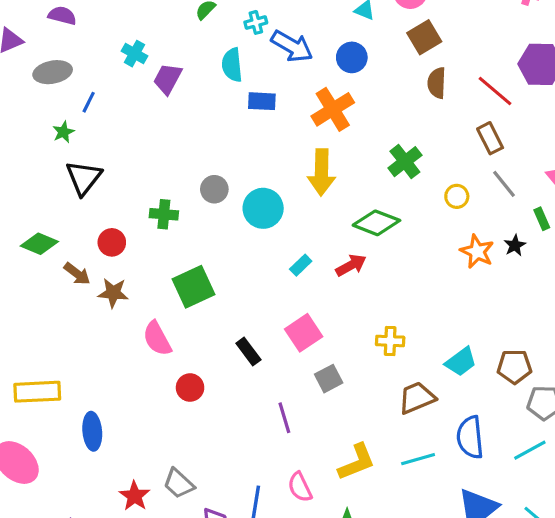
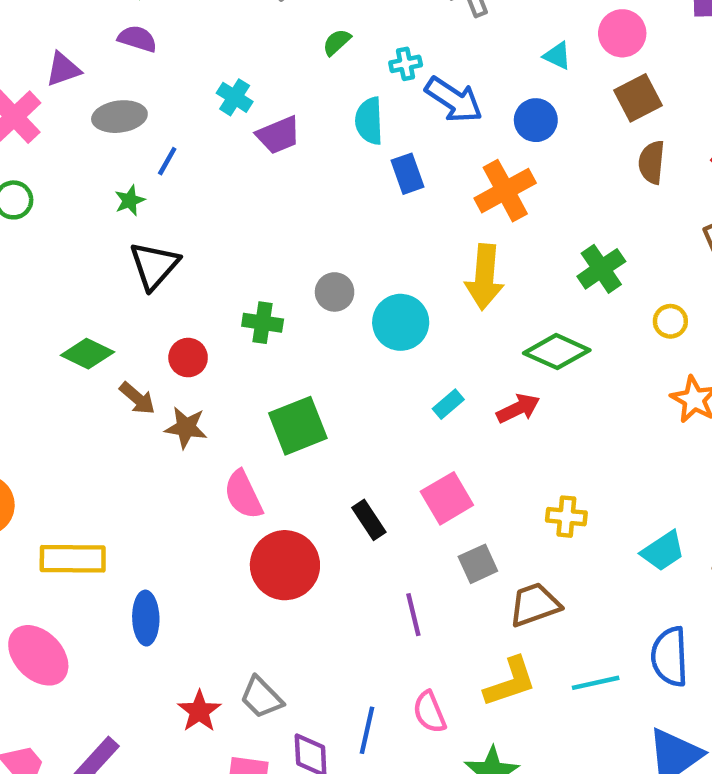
purple trapezoid: (167, 79) -> (278, 135), turned -144
blue rectangle: (262, 101) -> (408, 174), turned 64
red circle: (190, 388) -> (285, 565), size x1.8
brown trapezoid: (417, 398) -> (535, 605), moved

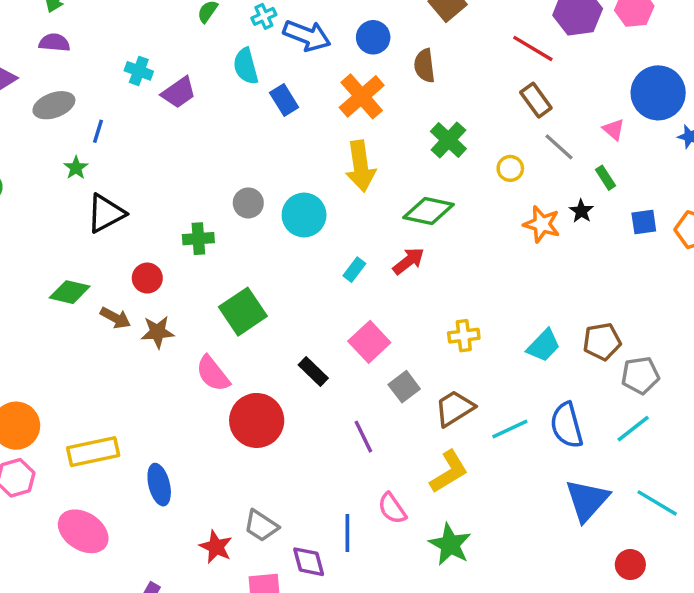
brown semicircle: (652, 162) -> (425, 66), moved
black triangle: (154, 266) -> (106, 213), turned 33
cyan line: (596, 683) -> (510, 429), moved

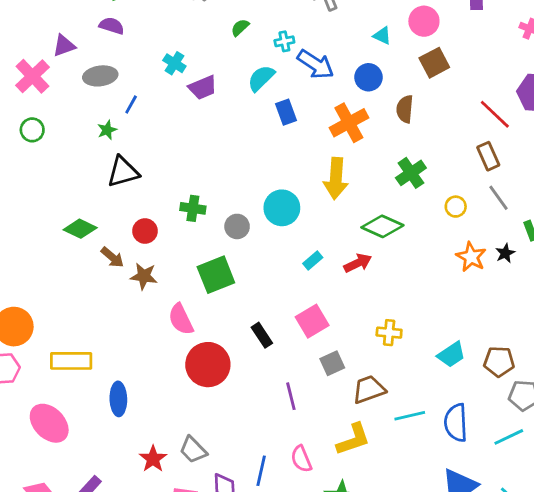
cyan semicircle: (246, 66) -> (261, 78), turned 48
gray circle: (248, 203) -> (237, 226), moved

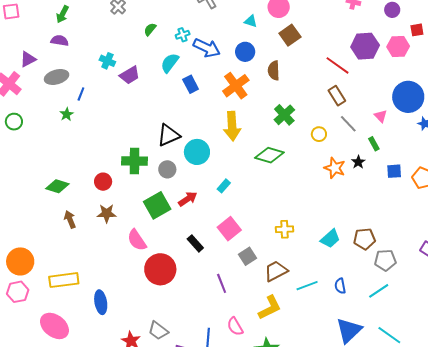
black triangle: (123, 172) -> (169, 135), moved
green cross: (193, 208) -> (135, 161), size x1.4
brown arrow: (112, 257) -> (70, 219), moved, turned -144
red arrow: (358, 263) -> (188, 199), moved
blue semicircle: (456, 423) -> (340, 286), size x0.6

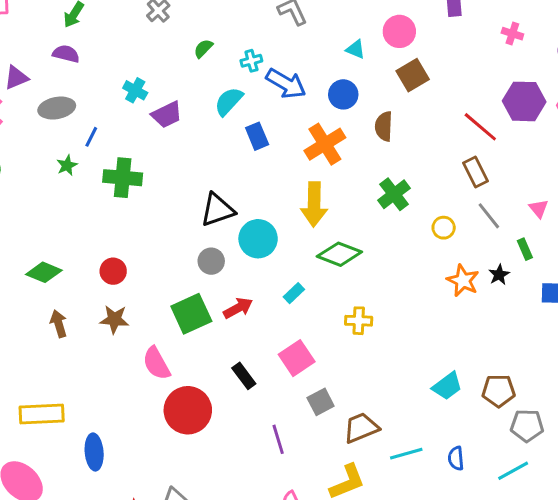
green diamond: (269, 155) -> (339, 254), moved
green cross: (135, 161) -> (123, 178), moved
yellow cross: (284, 229) -> (359, 321), moved

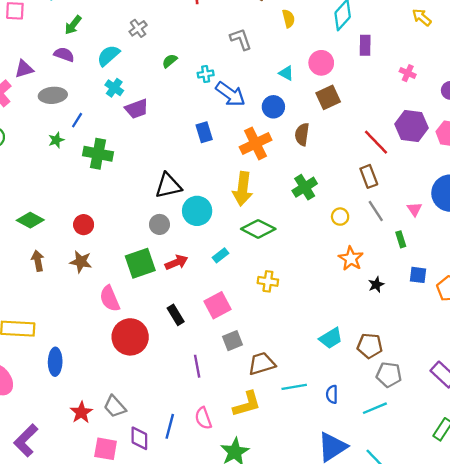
cyan semicircle: (229, 101) -> (108, 56), moved
black star: (499, 275) -> (376, 285), moved

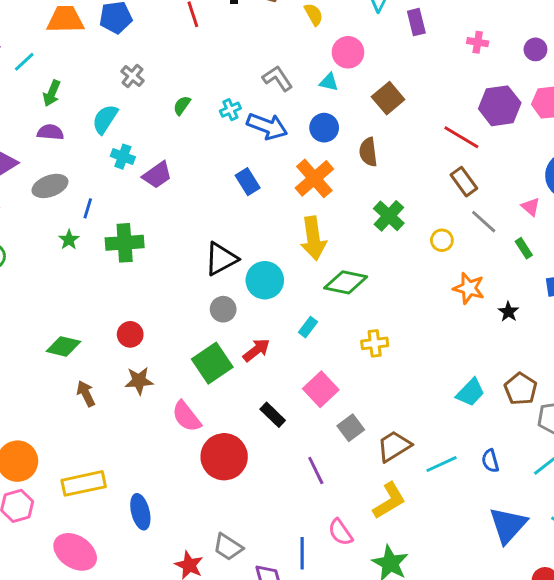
gray L-shape: (241, 39) -> (278, 78), moved
pink circle: (321, 63) -> (348, 52), moved
brown pentagon: (370, 346) -> (521, 389), turned -30

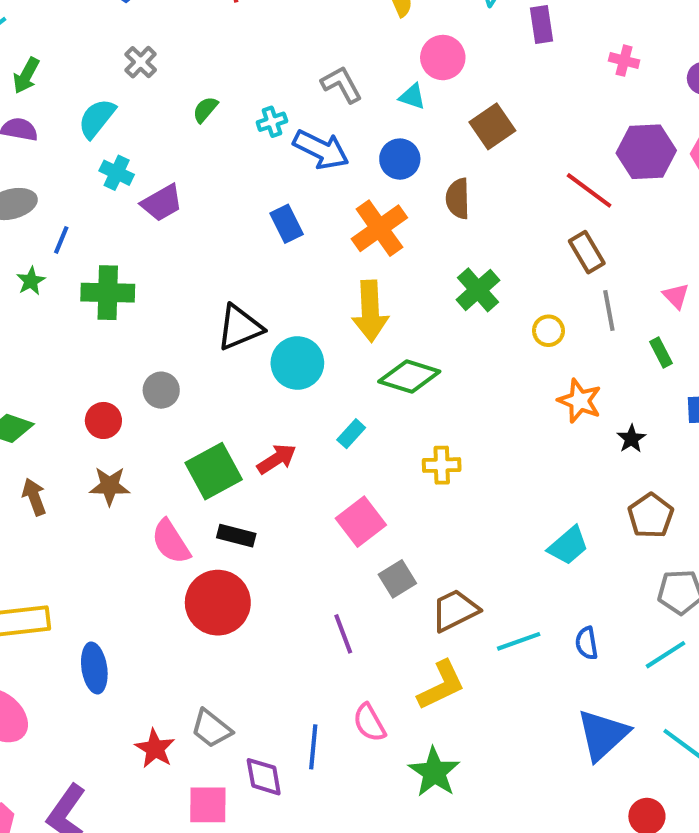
gray line: (484, 222) -> (609, 310), turned 32
gray circle: (223, 309) -> (161, 390), moved
brown pentagon: (521, 389) -> (651, 516), moved
black rectangle: (273, 415) -> (236, 536), moved, turned -35

